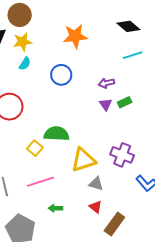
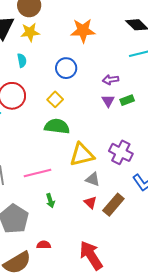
cyan semicircle: (25, 64) -> (22, 60), moved, turned -48
yellow square: (35, 148) -> (55, 99), moved
green arrow: (55, 208) -> (50, 201), turned -112
brown rectangle: (114, 224) -> (113, 205), moved

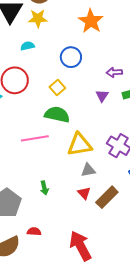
orange star: (83, 31) -> (91, 21), turned 30
cyan semicircle: (22, 60) -> (27, 46), turned -96
purple triangle: (108, 101) -> (102, 96), moved
pink line: (37, 173) -> (35, 138), moved
gray triangle: (93, 179) -> (88, 170), turned -35

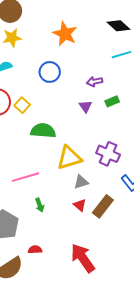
yellow square: (57, 87) -> (22, 105), moved
pink line: (35, 138) -> (26, 177), moved

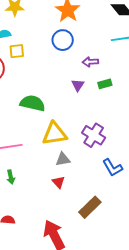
blue circle: (50, 72) -> (63, 40), moved
yellow square: (22, 105) -> (17, 51), moved, turned 35
green arrow: (40, 205) -> (11, 177), moved
brown rectangle: (103, 206) -> (90, 207), moved

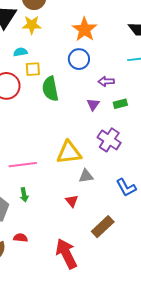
green semicircle: (33, 103) -> (50, 89), moved, turned -115
purple cross: (94, 135) -> (109, 140), moved
gray triangle: (63, 159) -> (86, 176), moved

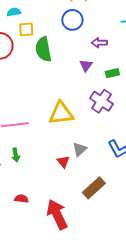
green rectangle: (120, 104) -> (112, 73), moved
gray triangle: (86, 176) -> (80, 149), moved, turned -35
red semicircle: (20, 238) -> (21, 199), moved

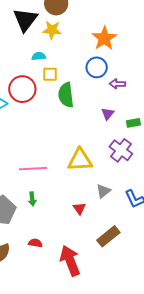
purple arrow: (99, 43) -> (117, 84), moved
gray triangle: (80, 149) -> (103, 191), moved

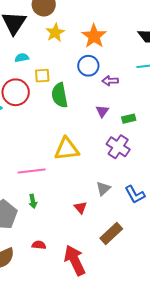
yellow star: (52, 30) -> (55, 33), moved, turned -30
cyan semicircle: (39, 56) -> (22, 58), moved
yellow triangle: (80, 160) -> (67, 149), moved

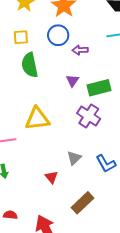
yellow square: (42, 76) -> (21, 37), moved
green rectangle: (129, 119) -> (99, 88), size x1.6

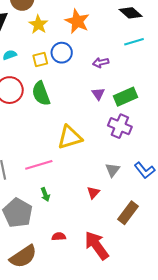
blue circle: (58, 35) -> (62, 53), moved
green semicircle: (30, 65) -> (41, 93), moved
red triangle: (52, 177) -> (93, 193), turned 32

